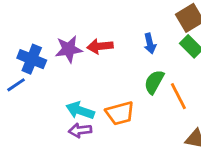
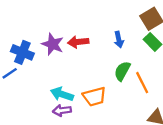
purple star: (69, 49) -> (53, 44), turned 30

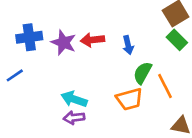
blue arrow: (119, 40) -> (128, 45), moved
blue cross: (22, 52) -> (29, 37), moved, turned -30
orange trapezoid: (94, 97) -> (129, 99), moved

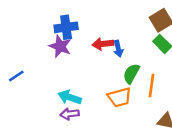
blue cross: (29, 37) -> (66, 27), moved
red arrow: (92, 40) -> (103, 44), moved
orange line: (165, 86) -> (151, 85), turned 35

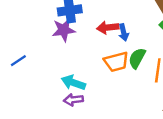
purple star: (60, 46) -> (64, 30), turned -30
orange trapezoid: (119, 97) -> (116, 62), moved

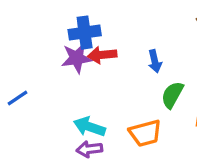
red arrow: (108, 28) -> (102, 55), moved
orange trapezoid: (116, 62) -> (145, 133), moved

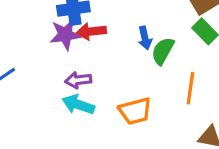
green semicircle: (172, 95) -> (163, 51), moved
purple arrow: (89, 149) -> (78, 80), moved

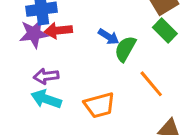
blue arrow: (145, 38) -> (109, 37), turned -45
orange line: (190, 88) -> (151, 84), turned -48

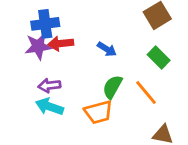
green rectangle: (165, 31) -> (159, 57), moved
green semicircle: (125, 49) -> (112, 87), moved

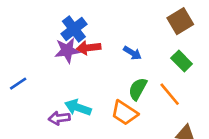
blue cross: (45, 24) -> (74, 29), turned -30
purple arrow: (49, 86) -> (59, 118), moved
orange trapezoid: (98, 112) -> (124, 113), turned 48

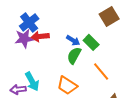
green rectangle: (182, 61) -> (91, 42), moved
green semicircle: (138, 89) -> (74, 55), moved
cyan arrow: (78, 108) -> (32, 81), turned -138

